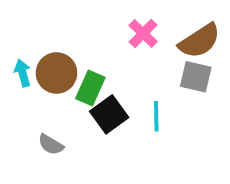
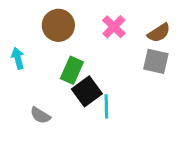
brown semicircle: (200, 41) -> (159, 33), size x0.7
brown circle: (56, 73) -> (58, 25), moved
cyan line: (156, 116) -> (106, 106), moved

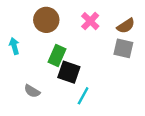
black square: (87, 91) -> (69, 72), turned -35
cyan line: (106, 106) -> (83, 96), moved, turned 30

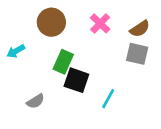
cyan arrow: (14, 46) -> (16, 51), turned -105
gray semicircle: (32, 91) -> (36, 101), turned -63
cyan line: (83, 96) -> (108, 99), moved

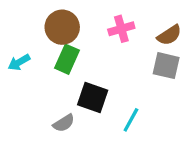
pink cross: (100, 23) -> (121, 29), turned 30
green rectangle: (63, 62) -> (67, 59), moved
gray semicircle: (36, 101) -> (64, 123), moved

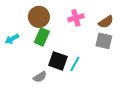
cyan line: (131, 120) -> (75, 64), moved

